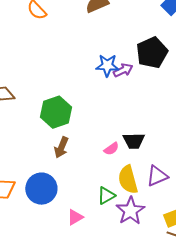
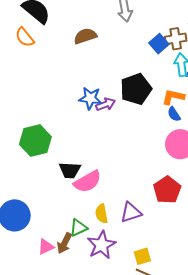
black trapezoid: (134, 141) -> (70, 170), moved
brown arrow: (61, 147) -> (64, 243), moved
pink semicircle: (111, 149) -> (88, 182), size x1.8
yellow semicircle: (128, 180) -> (102, 214), size x0.7

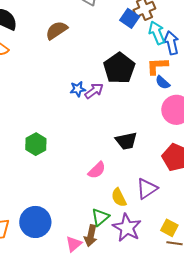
blue star: (90, 98) -> (78, 89), size x0.7
green hexagon: (35, 141) -> (36, 144), size x0.7
black trapezoid: (70, 170) -> (126, 141), moved
pink semicircle: (88, 182) -> (97, 170), size x0.7
yellow square: (142, 256) -> (169, 228), turned -30

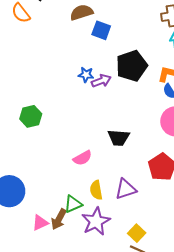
blue square: (130, 18) -> (101, 30), moved, turned -30

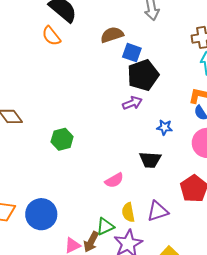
black pentagon: (132, 66) -> (143, 75), moved
blue star: (86, 75) -> (164, 127), moved

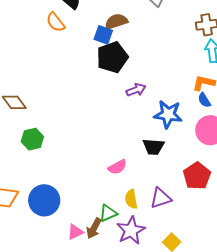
blue square: (132, 53) -> (103, 35), moved
black pentagon: (143, 75) -> (112, 57), moved
blue star: (164, 127) -> (168, 114), size x1.8
green hexagon: (62, 139) -> (32, 139), moved

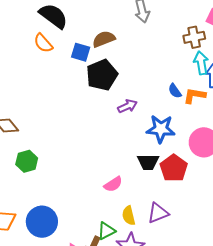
blue square: (103, 35) -> (81, 52), moved
blue semicircle: (204, 100) -> (175, 91), moved
red pentagon: (197, 176) -> (174, 168), moved

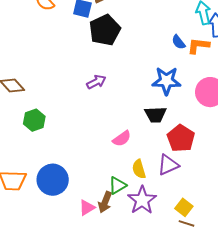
purple arrow: (127, 106) -> (96, 82), moved
red pentagon: (174, 168) -> (181, 138), moved

